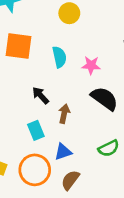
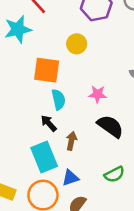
orange square: (18, 46) -> (47, 70), moved
cyan semicircle: (59, 57) -> (59, 100), moved
cyan rectangle: (36, 130) -> (44, 157), size x1.6

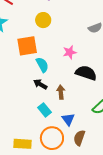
cyan rectangle: (44, 157) -> (44, 110), size x0.6
blue triangle: (70, 178) -> (68, 119), turned -32

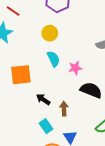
orange square: (27, 46) -> (21, 75), moved
cyan semicircle: (42, 65) -> (53, 59), moved

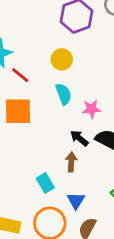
red line: (13, 11) -> (20, 75), moved
black arrow: (43, 99) -> (79, 138), moved

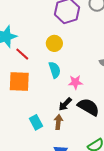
black arrow: (79, 138) -> (65, 104), turned -88
cyan rectangle: (45, 183) -> (36, 122), moved

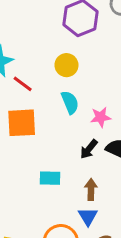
cyan rectangle: (36, 122) -> (50, 178), turned -56
brown arrow: (58, 122) -> (91, 189), moved

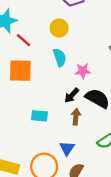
brown arrow: (91, 189) -> (76, 117), moved

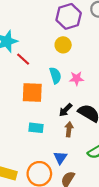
yellow circle: (59, 28) -> (63, 45), moved
orange square: (20, 71) -> (32, 93), moved
pink star: (83, 71) -> (77, 78), moved

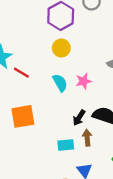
orange square: (32, 93) -> (23, 116), moved
cyan rectangle: (36, 128) -> (66, 145), moved

